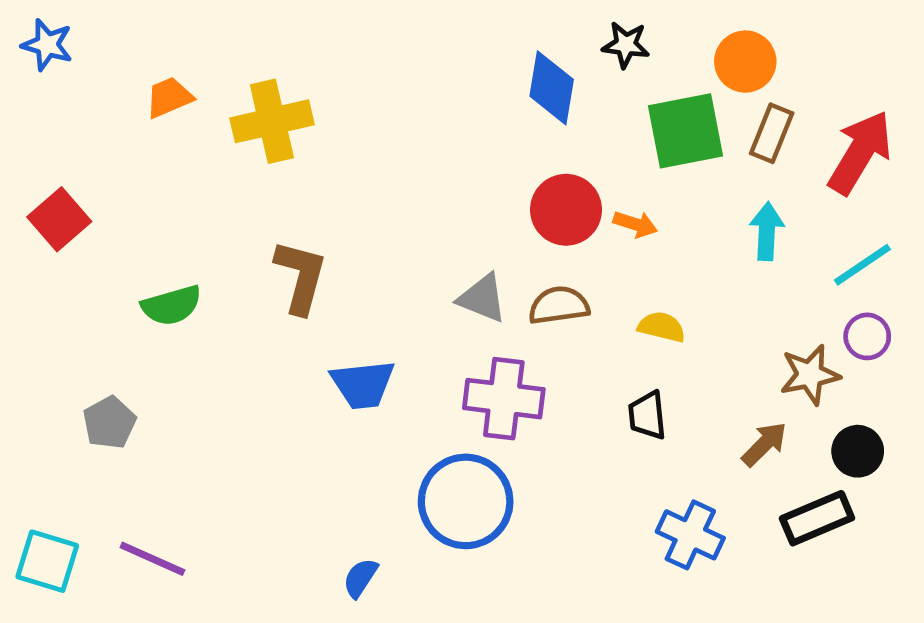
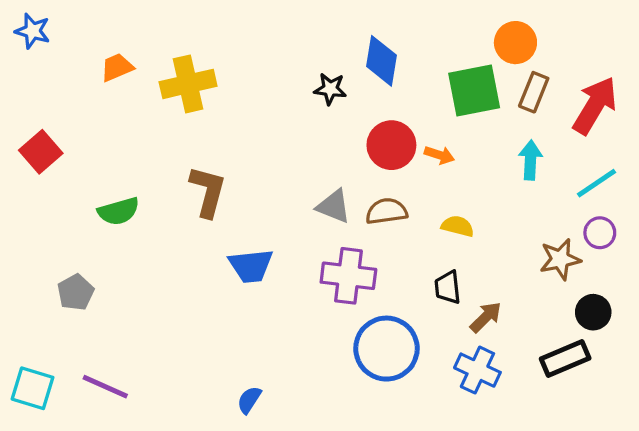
black star: (626, 45) -> (330, 89), moved
brown arrow: (764, 444) -> (486, 317), moved
blue circle: (466, 501) -> (386, 349), moved

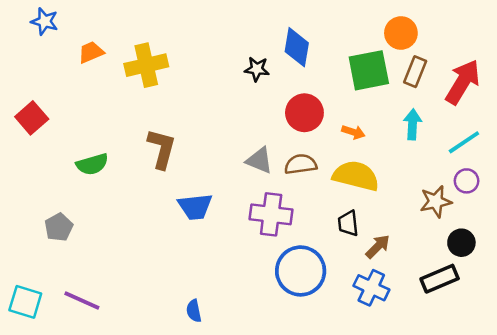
blue star: (33, 31) -> (45, 21), moved
orange arrow: (439, 155) -> (353, 132), moved
yellow semicircle: (458, 226) -> (356, 176), size x1.8
blue semicircle: (249, 400) -> (194, 311), turned -45

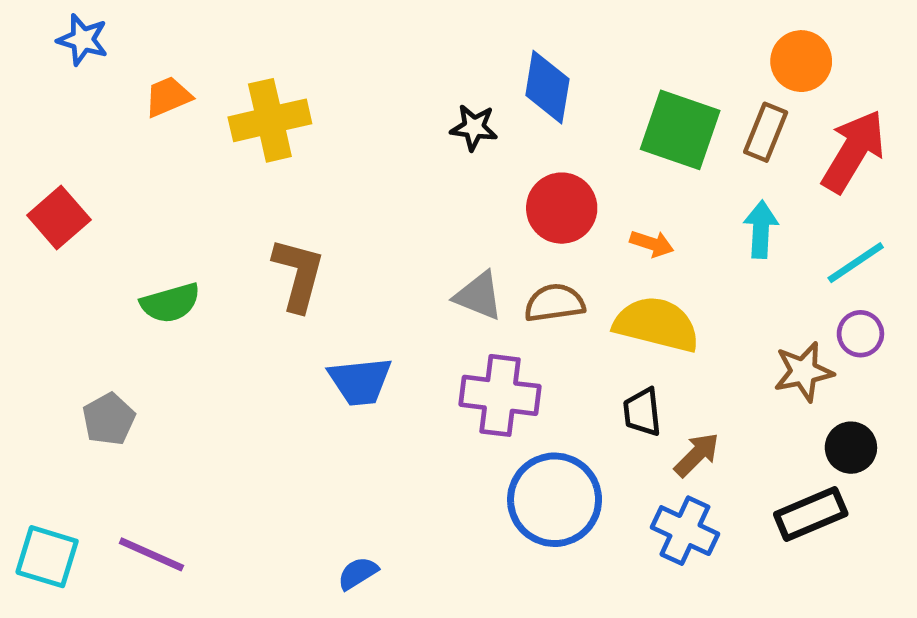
orange circle: (401, 33) -> (801, 61), moved
green square: (369, 70) -> (680, 130), turned 30
blue semicircle: (194, 311) -> (358, 573), turned 70

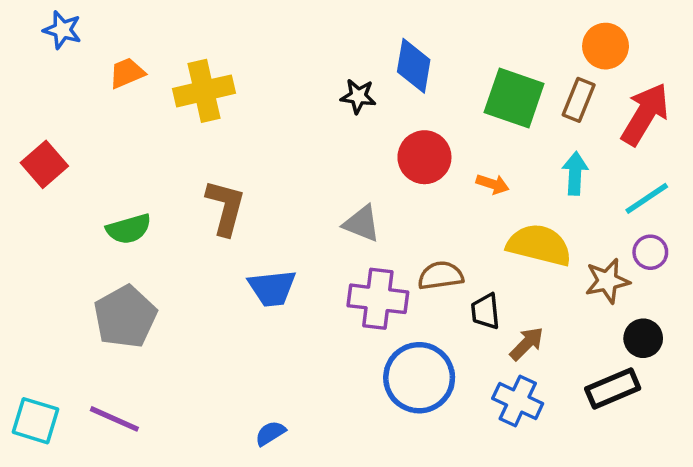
brown semicircle: (555, 303) -> (441, 276), moved
yellow semicircle: (657, 324) -> (539, 245), moved
gray pentagon: (109, 419) -> (125, 317), moved, size x1.6

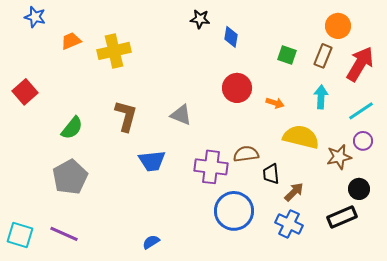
blue diamond: (414, 66) -> (231, 37), size x0.7
black star: (358, 96) -> (200, 19), moved
green square: (514, 98) -> (287, 55), size x0.6
gray triangle: (362, 224) -> (181, 115), moved
green semicircle: (129, 229) -> (72, 128), turned -35

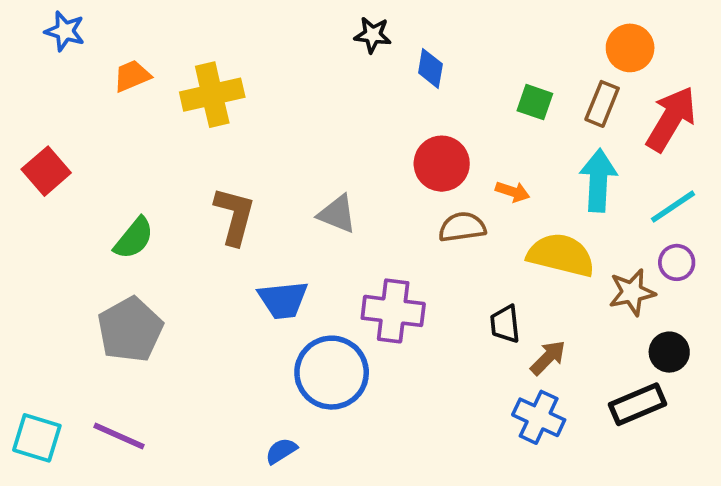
cyan arrow: (321, 97) -> (598, 180), size x1.4
brown semicircle: (246, 154) -> (462, 227), moved
blue circle: (234, 211) -> (332, 373), moved

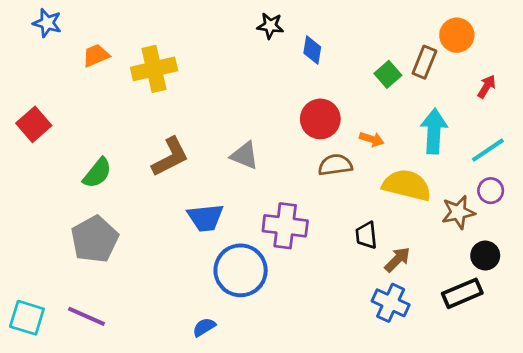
green square: (535, 102) -> (388, 74), turned 30
brown rectangle: (602, 104) -> (424, 62), moved
red arrow: (671, 119) -> (487, 87), size x0.5
brown L-shape: (235, 216) -> (170, 157), turned 48

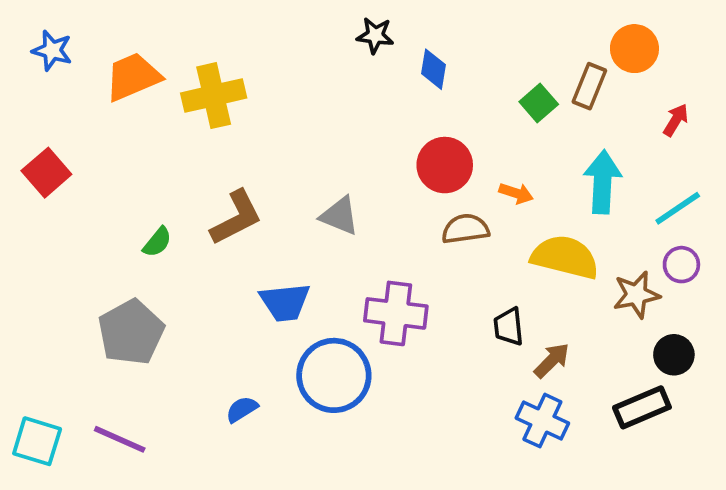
blue star: (47, 23) -> (52, 50), moved
orange trapezoid: (96, 55) -> (133, 77), size x1.5
green semicircle: (97, 173) -> (157, 242), moved, size x0.7
blue semicircle: (204, 327) -> (242, 409), moved

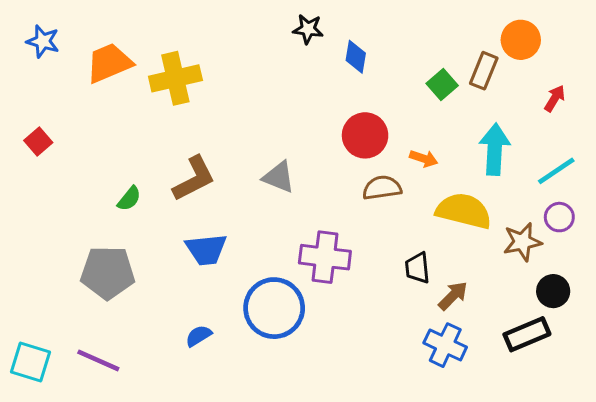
red square: (46, 173) -> (38, 142), size x0.7
blue trapezoid: (285, 302) -> (206, 249), moved
gray pentagon: (131, 332) -> (108, 273), turned 30

